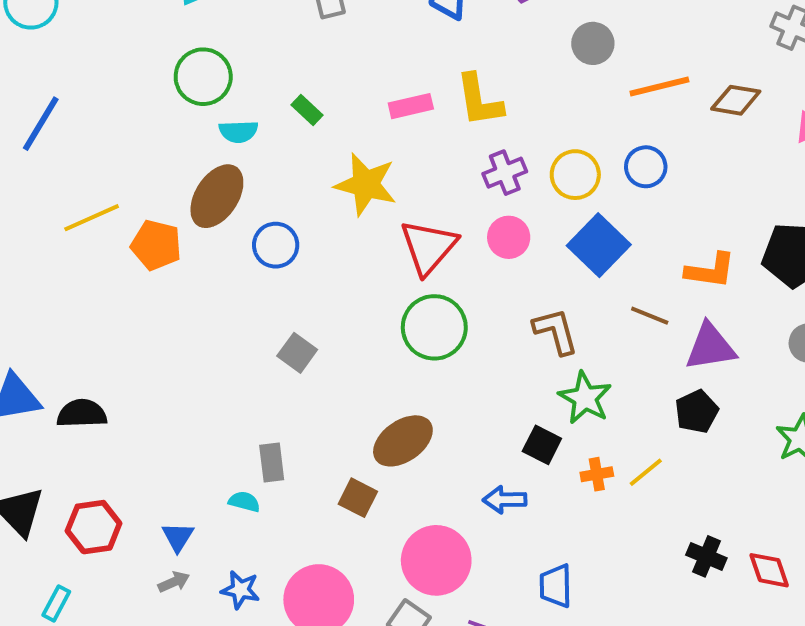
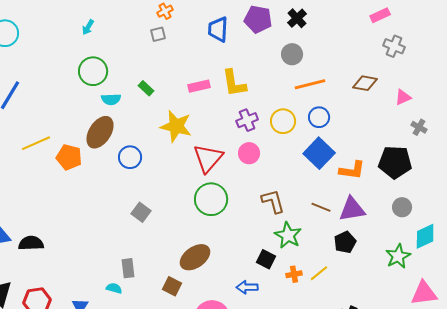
orange line: (659, 86) -> (310, 84), moved
blue square: (599, 245) -> (319, 153), moved
brown line: (650, 316) -> (321, 207), moved

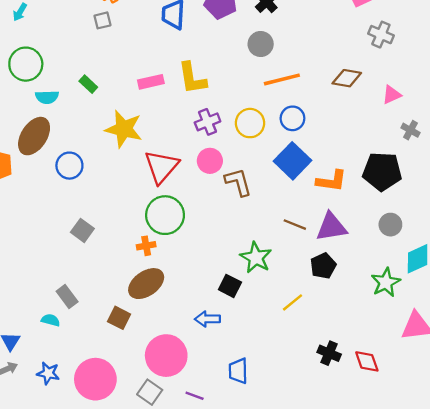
brown L-shape: (273, 201) -> (238, 182), moved
gray rectangle: (128, 268) -> (67, 297), turned -30
orange cross: (294, 274) -> (146, 246), moved

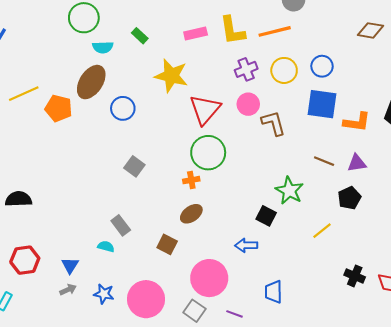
orange line: (282, 79) -> (275, 31), moved
blue square: (292, 161) -> (322, 104), turned -36
purple triangle: (331, 227) -> (357, 163), size x0.7
brown ellipse: (146, 284) -> (191, 214), size x0.7

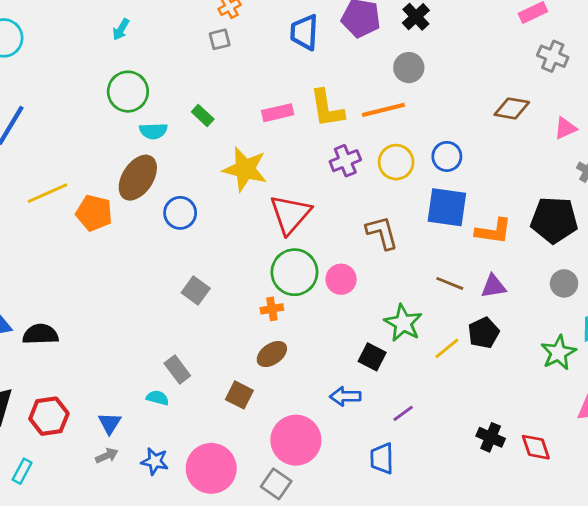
pink circle: (248, 104) -> (341, 279), moved
yellow line: (322, 231) -> (447, 348), moved
purple line: (235, 314) -> (403, 413), moved, turned -56

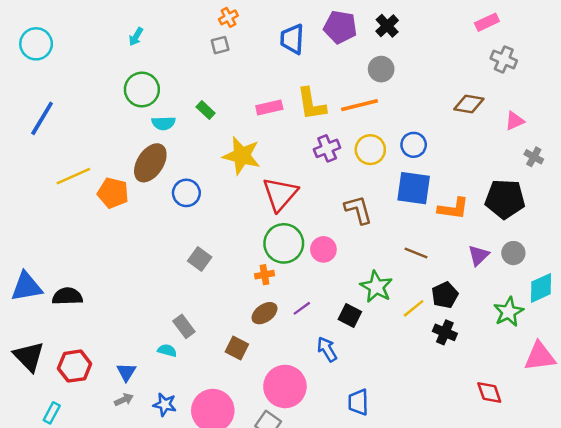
purple triangle: (493, 286) -> (479, 255), moved, turned -35
blue arrow: (345, 396) -> (327, 349), turned 60
purple line: (403, 413) -> (302, 308), moved
black cross: (491, 437) -> (445, 332), moved

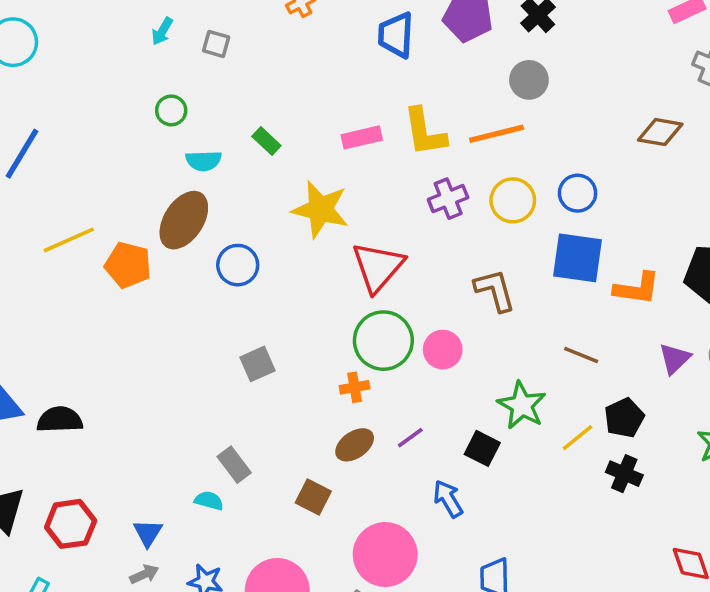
gray square: (220, 45) -> (216, 44), moved, turned 30
green circle: (142, 90) -> (171, 110), size x0.6
gray square: (200, 259) -> (258, 364), turned 30

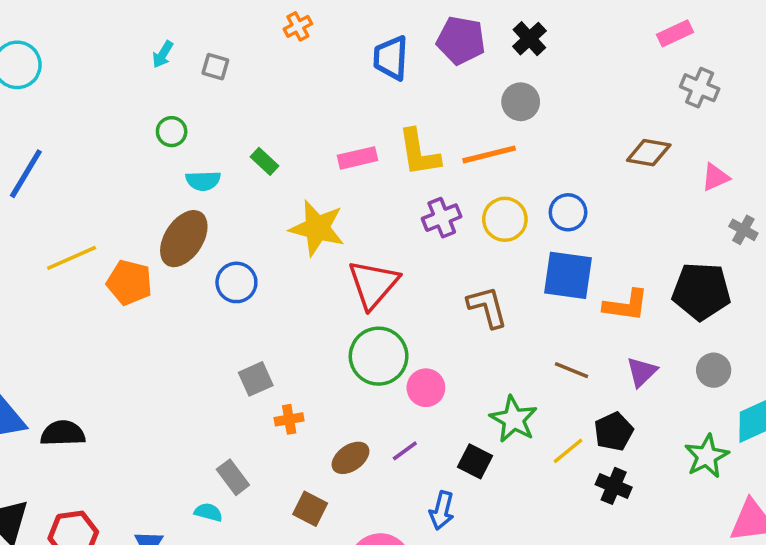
pink circle: (443, 350) -> (426, 388), moved
purple triangle: (675, 359) -> (642, 372), moved
orange cross: (355, 387) -> (289, 419), moved
blue arrow: (448, 499) -> (442, 511), turned -135

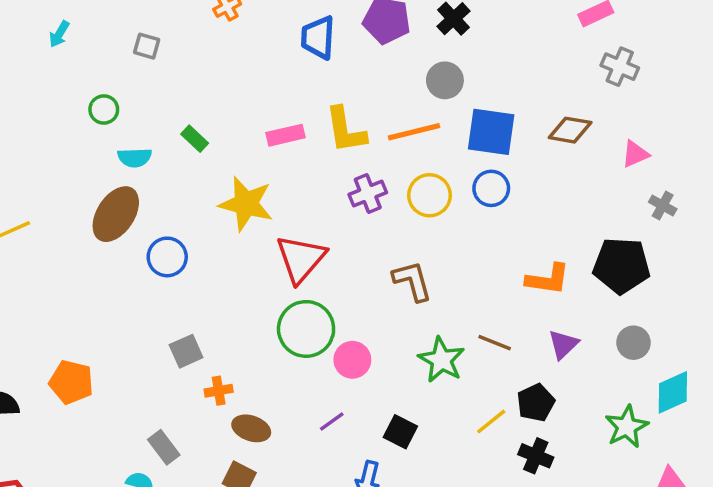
cyan arrow: (163, 54) -> (59, 34), moved
blue square: (568, 275) -> (491, 132), moved
orange pentagon: (129, 282) -> (71, 382), moved
green star: (514, 419) -> (441, 360), moved
brown ellipse: (350, 458) -> (251, 428), moved, turned 54

